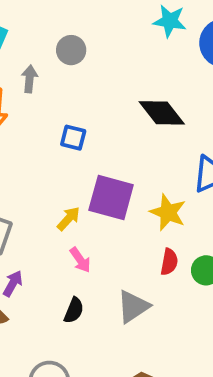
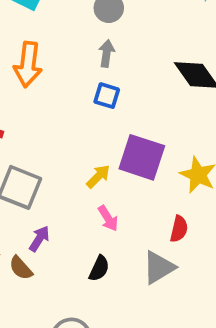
gray arrow: (29, 79) -> (106, 53), moved
red semicircle: (169, 262) -> (179, 229), moved

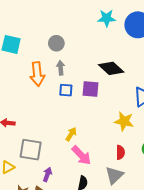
orange arrow: (28, 64) -> (37, 74), moved
purple square: (142, 157) -> (91, 89), moved, size x0.7
pink arrow: (108, 218) -> (81, 155), size x1.5

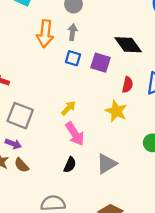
yellow star: (124, 121) -> (116, 111), moved
red semicircle: (120, 152) -> (128, 85), moved
purple arrow: (47, 174) -> (13, 144), moved, turned 80

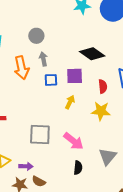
yellow arrow: (68, 108) -> (70, 102), moved
gray square: (20, 116) -> (40, 135), moved

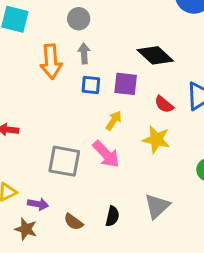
red semicircle: (103, 86) -> (164, 104), turned 128
pink arrow: (73, 141) -> (106, 154), moved
brown semicircle: (39, 181) -> (73, 222), moved

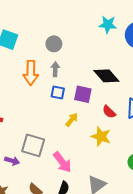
pink arrow: (106, 154) -> (62, 162), moved
purple arrow: (38, 204) -> (12, 161), moved

